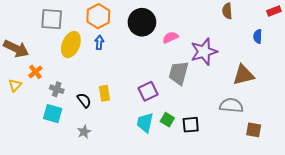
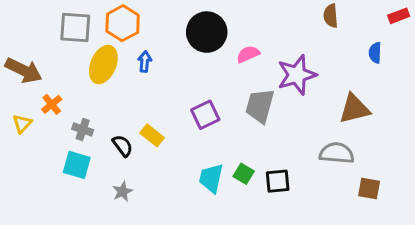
orange hexagon: (98, 16) -> (123, 23), moved
purple square: (148, 91) -> (205, 115), moved
yellow rectangle: (104, 93) -> (152, 135), turned -42

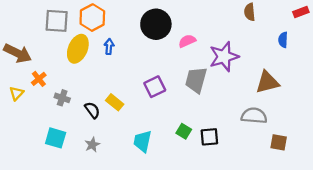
cyan square: (77, 165) -> (56, 138), moved
cyan trapezoid: (211, 178) -> (143, 141), moved

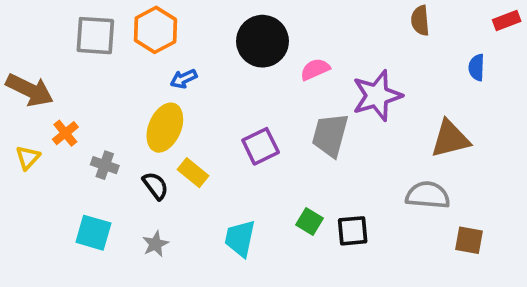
blue arrow: (109, 47) -> (184, 79), turned -120
yellow ellipse: (78, 49) -> (165, 128), moved

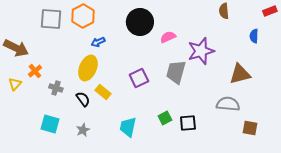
green square: (309, 221) -> (165, 118), turned 32

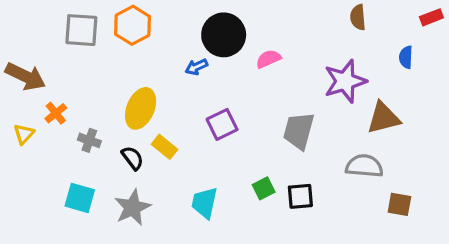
blue arrow: (98, 42) -> (196, 67), moved
purple star: (201, 51) -> (345, 81), moved
gray trapezoid: (176, 72) -> (299, 131), moved
gray star: (83, 130) -> (133, 208), size x1.6

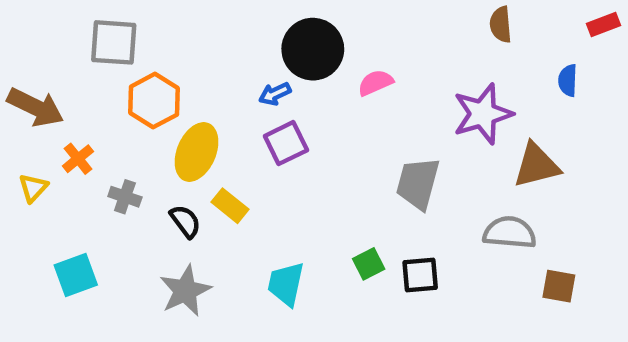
orange hexagon: (133, 25) -> (154, 101), moved
purple square: (222, 124) -> (286, 143), moved
cyan square: (80, 198) -> (76, 275), moved, turned -36

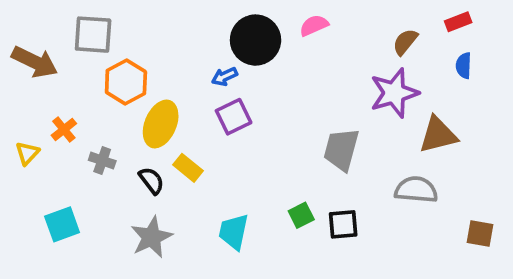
brown semicircle: (501, 25) -> (405, 42), moved, turned 44
red rectangle: (604, 25) -> (458, 22), moved
pink semicircle: (375, 83) -> (314, 25), moved
brown arrow: (35, 107) -> (35, 62), moved
brown square: (559, 286) -> (480, 234), moved

